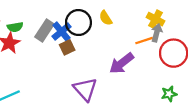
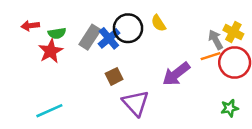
yellow cross: (155, 19) -> (233, 32), moved
gray arrow: (157, 33) -> (216, 40), turned -42
orange line: (144, 41) -> (211, 56), moved
brown square: (67, 47) -> (114, 76), moved

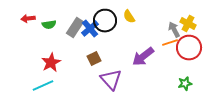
red star: (51, 51) -> (51, 63), moved

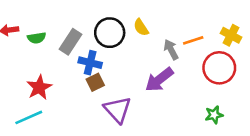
yellow cross: (188, 24) -> (231, 35), moved
blue cross: (90, 29) -> (90, 63), moved, turned -36
gray arrow: (174, 30) -> (171, 50), moved
orange line: (170, 43) -> (193, 40), moved

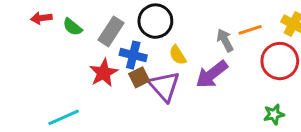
yellow semicircle: (141, 27) -> (178, 55), moved
green semicircle: (37, 38) -> (72, 27), turned 48
red star: (39, 87) -> (104, 73), moved
purple triangle: (118, 110) -> (164, 86), moved

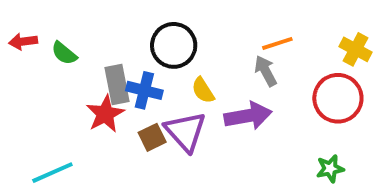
orange line: (250, 30) -> (277, 43), moved
gray rectangle: (111, 31) -> (117, 85), moved, turned -44
purple arrow: (212, 74) -> (248, 116), turned -152
brown square: (139, 77) -> (152, 137), moved

